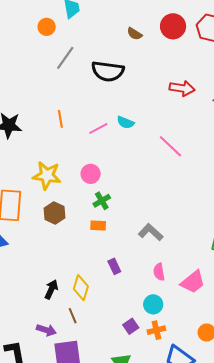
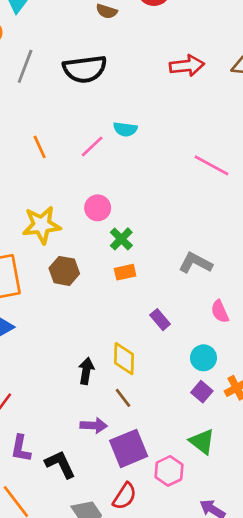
pink line: (170, 146) -> (212, 165), moved
cyan circle: (153, 304) -> (203, 358), moved

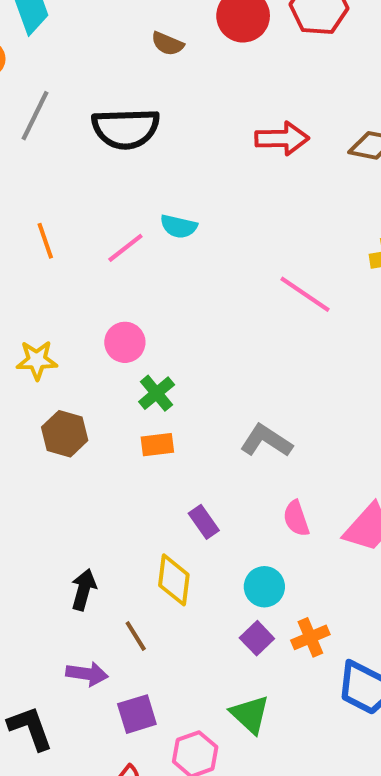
yellow star: (42, 225) -> (37, 360), size x0.7
yellow diamond: (124, 359) -> (174, 580), moved
purple square: (129, 448) -> (137, 714), size x0.7

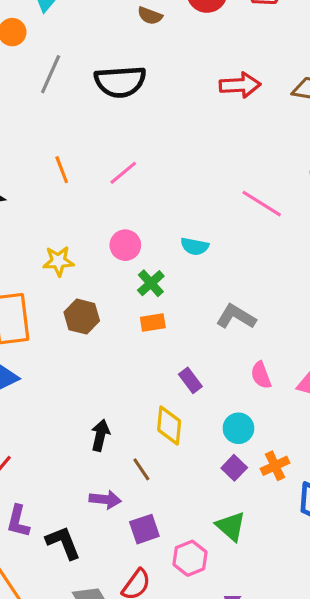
cyan semicircle: (179, 226) -> (195, 246), moved

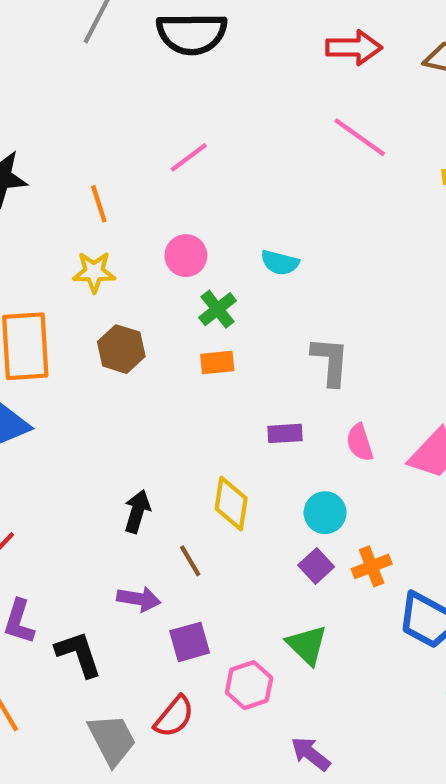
orange line: (62, 170) -> (99, 204), moved
pink line: (262, 204) -> (360, 137), moved
gray L-shape: (236, 317) -> (330, 361), turned 60
purple rectangle: (190, 380) -> (285, 433), moved, turned -60

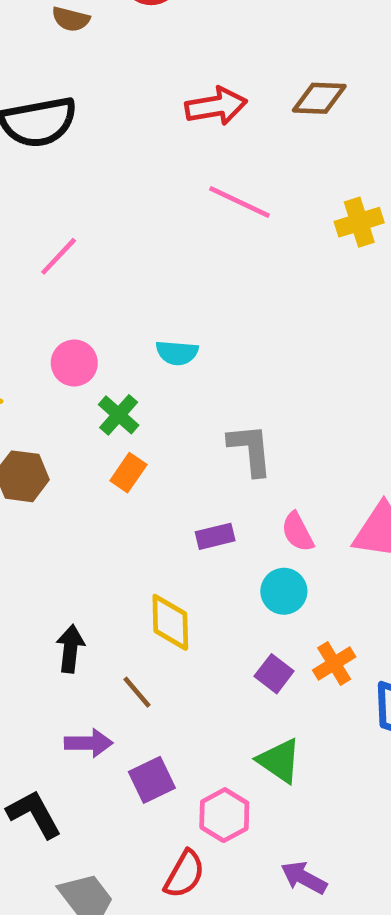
orange rectangle: (217, 363) -> (128, 473), turned -40
cyan circle: (325, 513) -> (284, 591), moved
red semicircle: (174, 717) -> (184, 874), moved

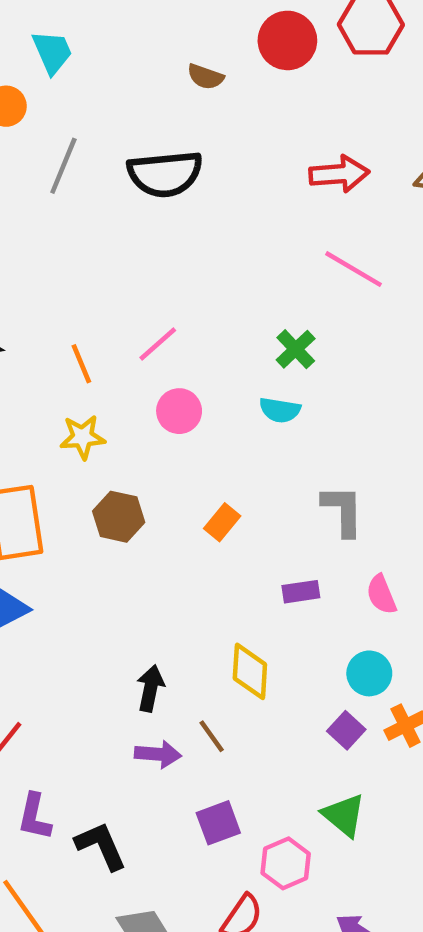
pink line: (59, 256) -> (158, 344), moved
green cross: (119, 415) -> (296, 349), moved
cyan circle: (284, 591) -> (369, 673), moved
purple arrow: (89, 743) -> (158, 754), moved

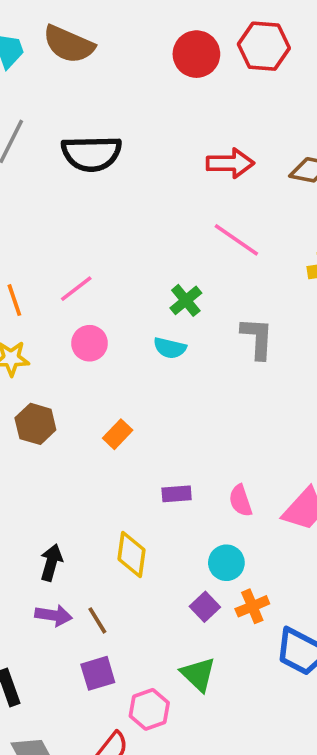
brown semicircle: (205, 77) -> (69, 44), moved, size x1.8
gray L-shape: (343, 511) -> (257, 338), moved
brown line: (212, 736) -> (97, 620), moved

